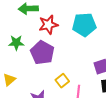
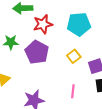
yellow square: (62, 81) -> (74, 56), moved

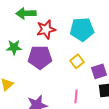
purple pentagon: (37, 52) -> (40, 57), turned -30

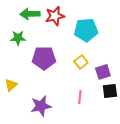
red star: (46, 29) -> (55, 16), moved
green star: (14, 47) -> (18, 38), moved

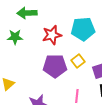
red star: (55, 16) -> (52, 35), moved
purple pentagon: (44, 58) -> (55, 66), moved

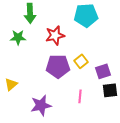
green arrow: (27, 13) -> (30, 13), turned -90
cyan pentagon: (83, 29) -> (86, 15), moved

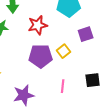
purple square: (103, 71) -> (86, 34), moved

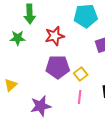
yellow square: (64, 51) -> (81, 74), moved

